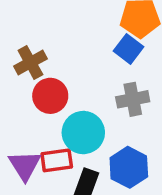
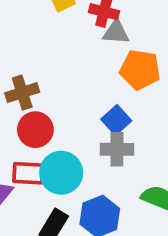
blue square: (128, 49) -> (116, 120), moved
red rectangle: (57, 160) -> (28, 173), moved

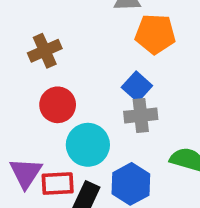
brown cross: (22, 93) -> (45, 51), moved
red rectangle: (28, 173) -> (58, 184), moved

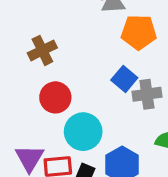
gray cross: (141, 115) -> (147, 94), moved

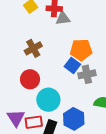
orange pentagon: (139, 32) -> (81, 50), moved
brown cross: (42, 50) -> (33, 48), moved

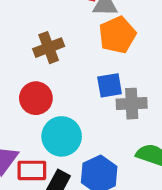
orange pentagon: (81, 50) -> (117, 35), moved, turned -30
blue square: (72, 65) -> (110, 85), turned 35

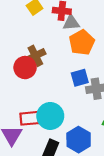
red circle: (36, 98) -> (25, 68), moved
red rectangle: (32, 170) -> (30, 118), moved

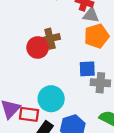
red rectangle: (30, 118) -> (29, 114), moved

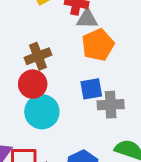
red circle: (38, 47) -> (33, 84), moved
cyan circle: (51, 99) -> (42, 112), moved

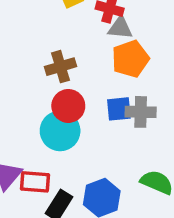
red circle: (33, 84) -> (68, 106), moved
gray cross: (111, 105) -> (141, 112), moved

